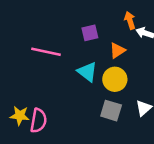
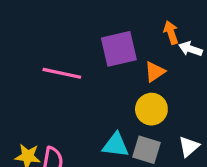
purple square: (90, 33) -> (119, 49), size x1.6
cyan triangle: (87, 72) -> (116, 145), moved, turned -30

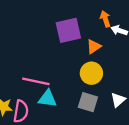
pink line: (62, 73) -> (36, 81), moved
cyan triangle: (116, 145) -> (47, 99), moved

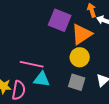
purple square: (68, 30) -> (60, 20), turned 35
orange triangle: (94, 47) -> (82, 34), size x1.6

